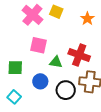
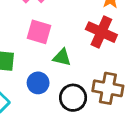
red cross: (79, 55) -> (101, 32), moved

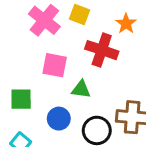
red cross: (101, 32) -> (102, 50), moved

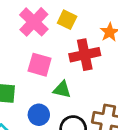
red cross: (102, 50) -> (85, 55), turned -36

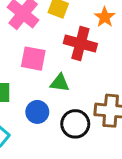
red cross: (85, 55) -> (80, 43), turned 32

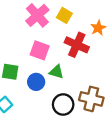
blue circle: (37, 112) -> (36, 82), moved

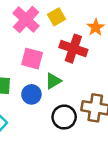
yellow square: (64, 15) -> (56, 17), turned 35
green triangle: (56, 72) -> (53, 81), turned -42

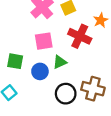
pink square: (32, 59) -> (44, 41), turned -30

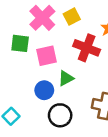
green square: (15, 61) -> (20, 43), moved
black circle: (66, 94) -> (60, 115), moved

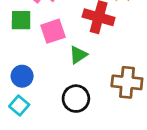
blue circle: (44, 90) -> (22, 76), moved

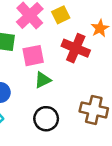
green triangle: (78, 55) -> (43, 80), moved

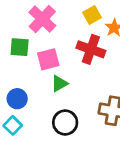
yellow square: (61, 15) -> (92, 15), moved

